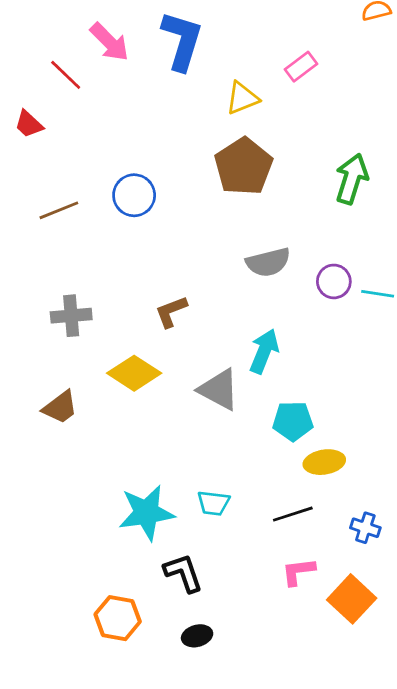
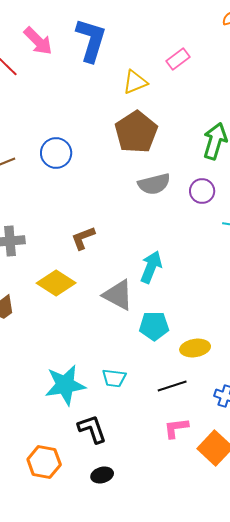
gray semicircle: (268, 262) -> (154, 184), moved
purple circle: (334, 281) -> (202, 191), moved
cyan pentagon: (293, 421) -> (154, 326), moved

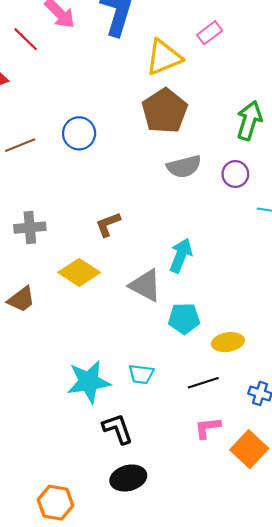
yellow triangle: (135, 82) -> (164, 57), size x1.4
orange hexagon: (44, 462) -> (56, 503), moved
black ellipse: (102, 475) -> (128, 478), size x1.5

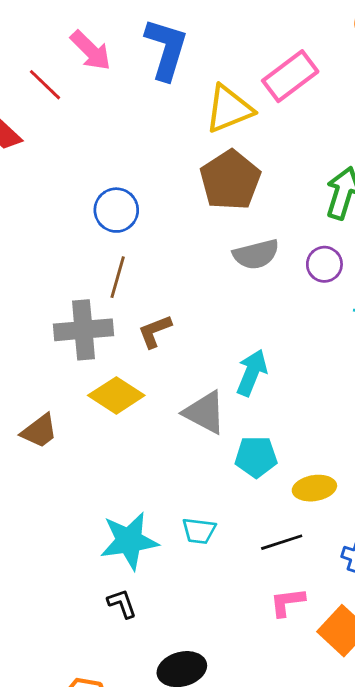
pink rectangle: (210, 33) -> (290, 76), size x1.6
brown line: (20, 145) -> (118, 277), moved, turned -52
gray cross: (30, 228) -> (84, 330), moved, size x1.4
black L-shape: (118, 429) -> (122, 604), moved, size x0.7

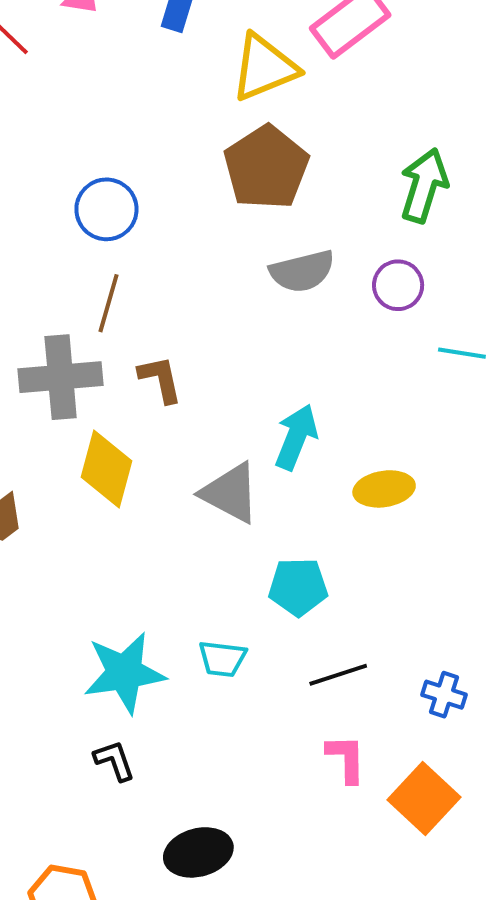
brown L-shape: (155, 331) -> (160, 379), turned 99
yellow diamond: (116, 395) -> (106, 469), turned 72
cyan pentagon: (256, 457) -> (298, 587), moved
yellow ellipse: (314, 488) -> (384, 489), moved
pink L-shape: (287, 602) -> (346, 759), turned 96

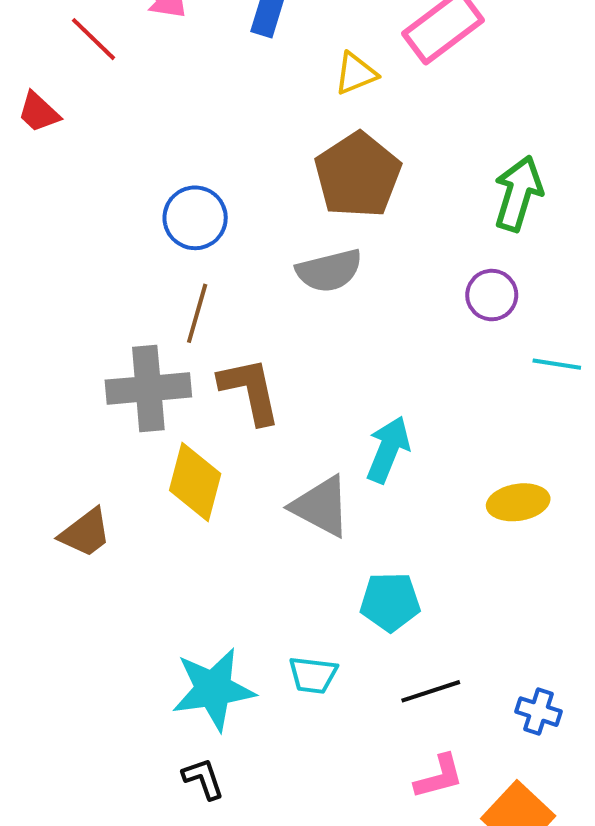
yellow triangle: (264, 68) -> (356, 74), size x0.6
gray semicircle: (302, 271) -> (329, 271), moved
brown L-shape: (160, 379) -> (250, 391), size x1.4
yellow ellipse: (384, 489) -> (518, 502), moved
pink L-shape: (346, 759) -> (439, 777), turned 76

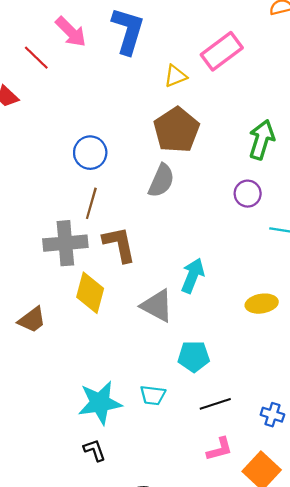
gray semicircle: (329, 271) -> (161, 181), turned -52

